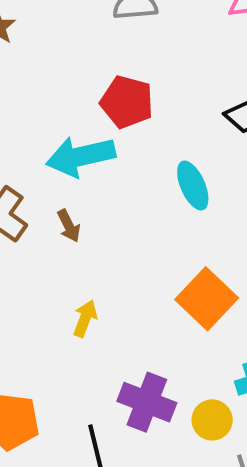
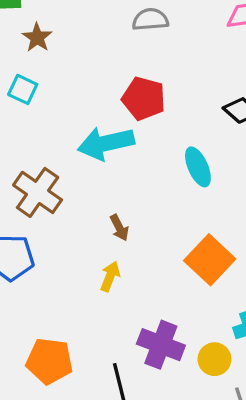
brown arrow: (69, 226) -> (119, 228), moved

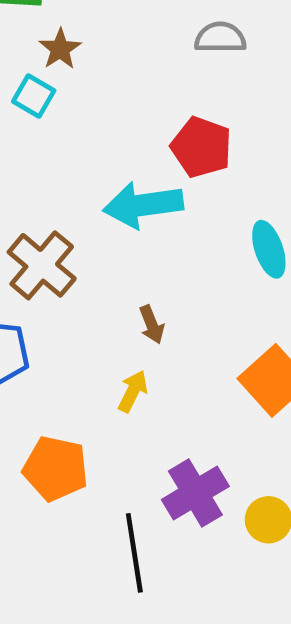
cyan square: (23, 89) -> (34, 96), moved
purple cross: (161, 345) -> (195, 493), turned 33
orange pentagon: (49, 361) -> (56, 469), moved

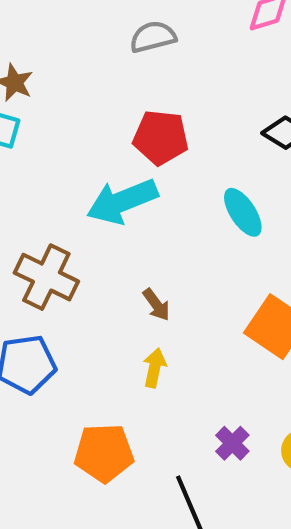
purple cross: (195, 493) -> (232, 443), size x0.6

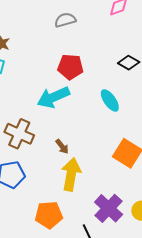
brown arrow: (156, 305) -> (62, 146), moved
yellow arrow: (155, 368) -> (71, 174), size x1.8
purple cross: (232, 443) -> (109, 208), size x1.8

